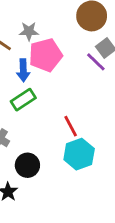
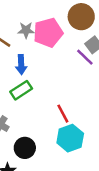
pink pentagon: (46, 55) -> (48, 33), moved

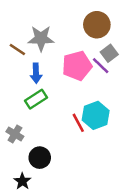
gray star: (26, 30) -> (41, 38), size x1.5
pink pentagon: (48, 33) -> (77, 66), moved
cyan hexagon: (70, 138) -> (96, 115), moved

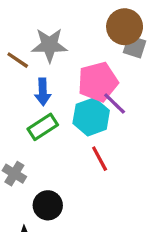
gray square: (109, 53) -> (135, 47), moved, turned -35
purple line: (101, 66) -> (115, 103), moved
cyan hexagon: (96, 115) -> (91, 117), moved

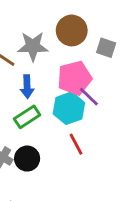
brown circle: (125, 27) -> (72, 30), moved
black circle: (48, 205) -> (27, 159), moved

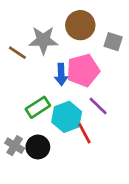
blue arrow: (27, 87) -> (61, 74), moved
purple line: (89, 97) -> (98, 106), moved
cyan hexagon: (69, 108) -> (67, 117), moved

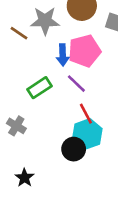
purple line: (98, 106) -> (76, 84), moved
cyan hexagon: (67, 117) -> (87, 134), moved
black circle: (38, 147) -> (74, 149), moved

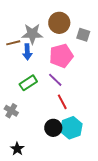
brown line: (19, 33) -> (13, 43), turned -48
blue arrow: (63, 55) -> (27, 52), moved
cyan hexagon: (87, 134) -> (71, 128), moved

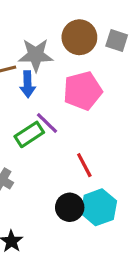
gray square: (83, 35) -> (117, 40), moved
purple line: (55, 80) -> (47, 123), moved

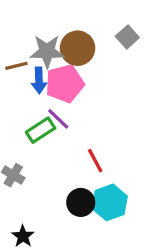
brown circle: (79, 37) -> (78, 48), moved
gray square: (117, 40) -> (127, 37), turned 30
pink pentagon: (83, 91) -> (65, 84), moved

